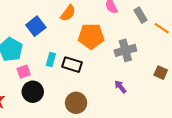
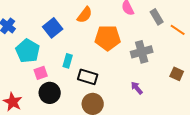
black rectangle: (72, 65) -> (88, 77), moved

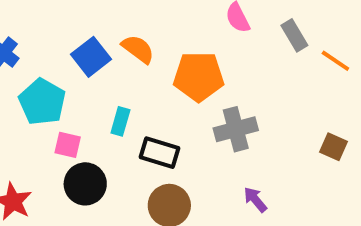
orange semicircle: (85, 15) -> (138, 49), moved, turned -90
gray cross: (142, 52) -> (236, 129), moved
pink square: (41, 73) -> (68, 145), turned 32
purple arrow: (137, 88) -> (255, 200), moved

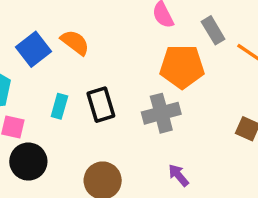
orange pentagon: (199, 76) -> (182, 67), moved
black rectangle: (160, 153) -> (101, 105), moved, turned 56

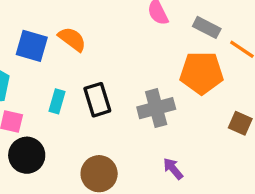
gray rectangle: (213, 30) -> (207, 27), turned -32
blue square: (34, 49) -> (32, 46), turned -36
orange pentagon: (182, 67) -> (202, 73), moved

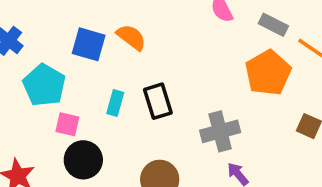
orange pentagon: (202, 73) -> (268, 73), turned -30
gray cross: (156, 108) -> (220, 131), moved

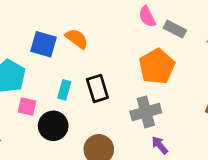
gray rectangle: (273, 25) -> (175, 29), moved
orange pentagon: (268, 73) -> (157, 66), moved
black circle: (83, 160) -> (53, 126), moved

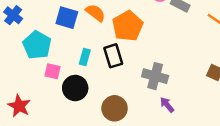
orange pentagon: (157, 66) -> (128, 26), moved
gray cross: (146, 112) -> (155, 76), turned 30

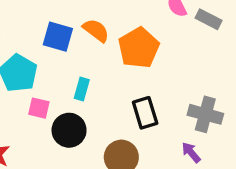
black rectangle: (113, 56) -> (145, 113), moved
gray cross: (155, 76) -> (205, 114), moved

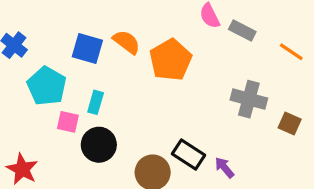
cyan rectangle: (82, 89) -> (96, 102), moved
black rectangle: (145, 113) -> (189, 154), moved, turned -40
gray cross: (205, 114) -> (249, 99), moved

